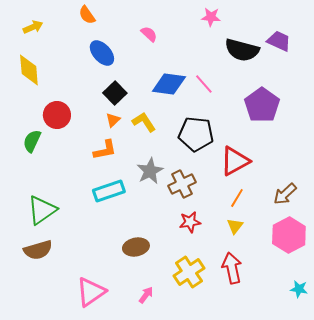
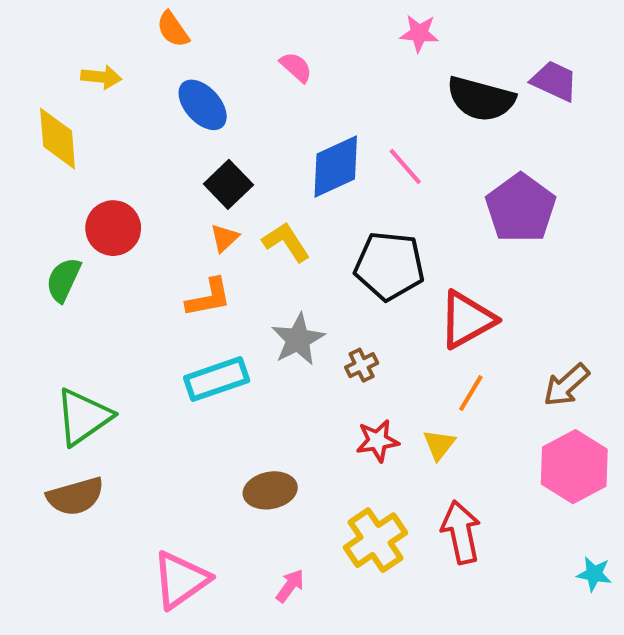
yellow arrow: (33, 27) -> (101, 77), moved, turned 30
blue diamond: (169, 84) -> (336, 166), turned -32
brown cross: (182, 184) -> (362, 365), size x0.6
yellow triangle: (235, 226) -> (439, 445), moved

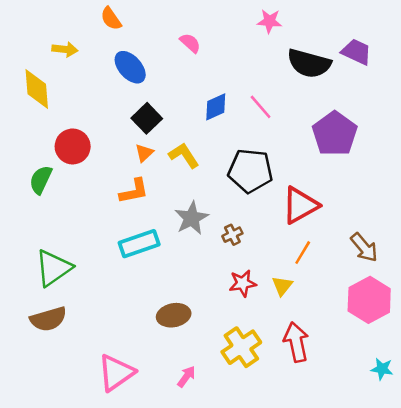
blue diamond: (336, 166) -> (216, 107), size x0.7
brown arrow: (566, 385) -> (364, 247), turned -88

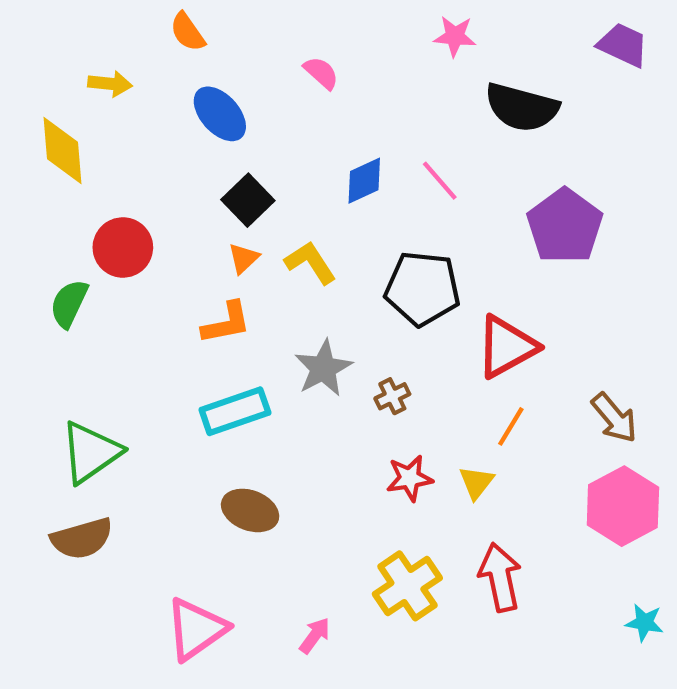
purple trapezoid: (356, 52) -> (623, 45), moved
brown ellipse: (174, 315) -> (250, 510), moved, turned 32

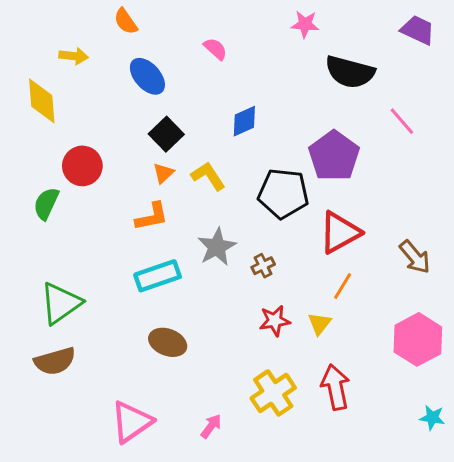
pink line: (440, 181) -> (402, 121), moved
purple pentagon: (565, 226) -> (334, 156), moved
brown arrow: (614, 418) -> (415, 257), moved

